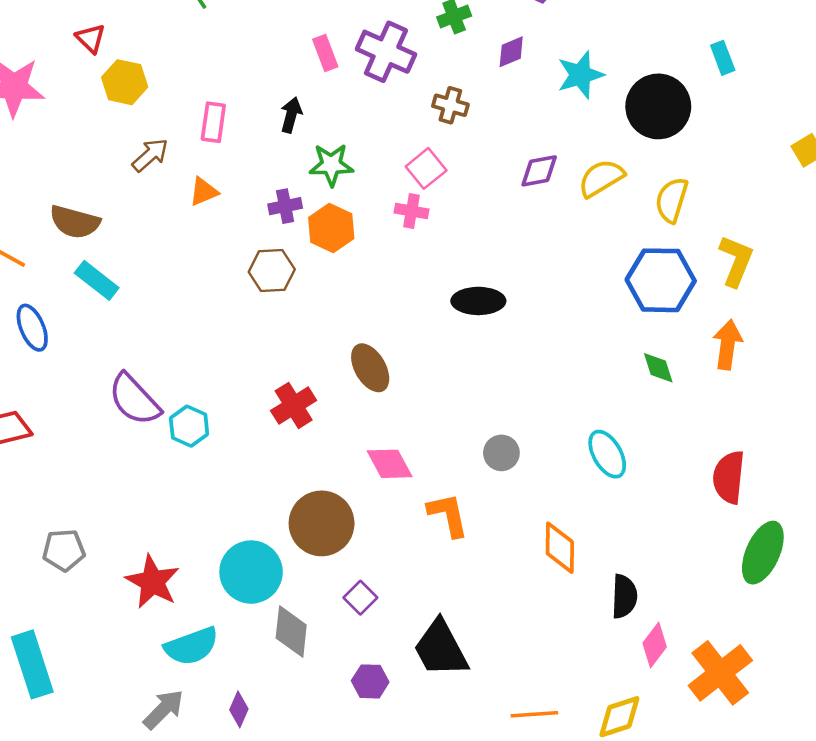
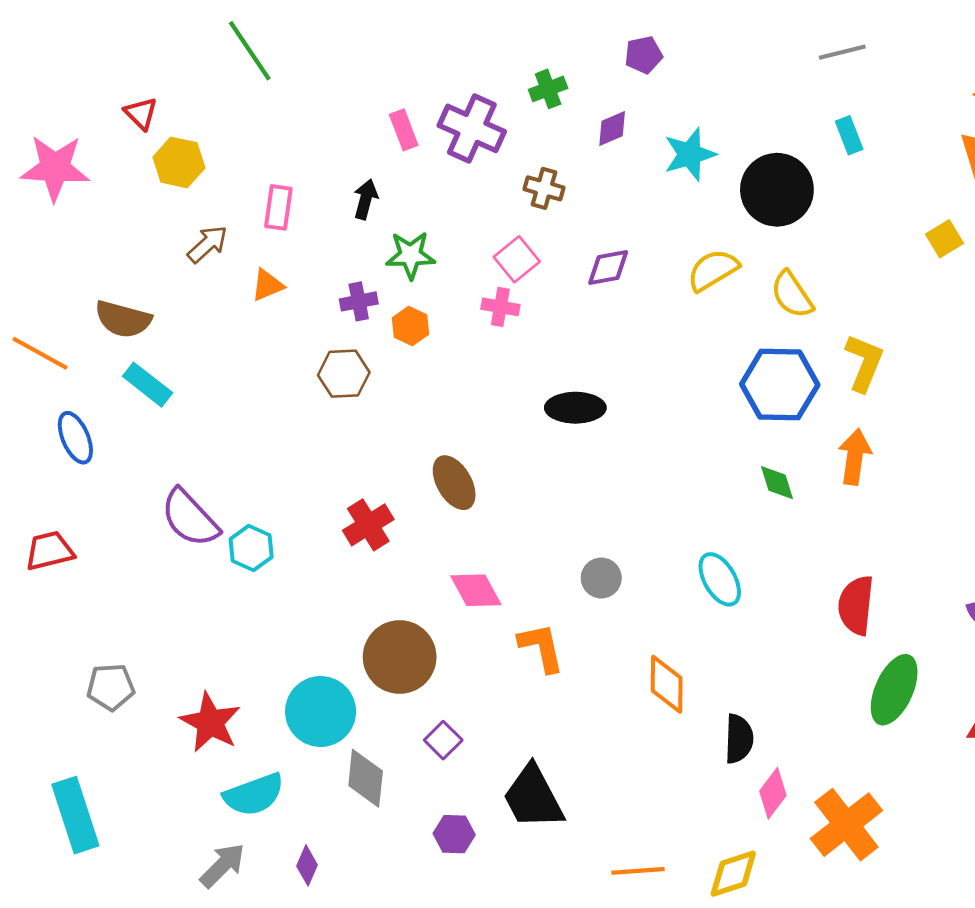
purple diamond: (539, 171) -> (608, 267), moved
yellow semicircle: (672, 200) -> (792, 295), turned -51
orange hexagon: (331, 228) -> (411, 326), size x0.7

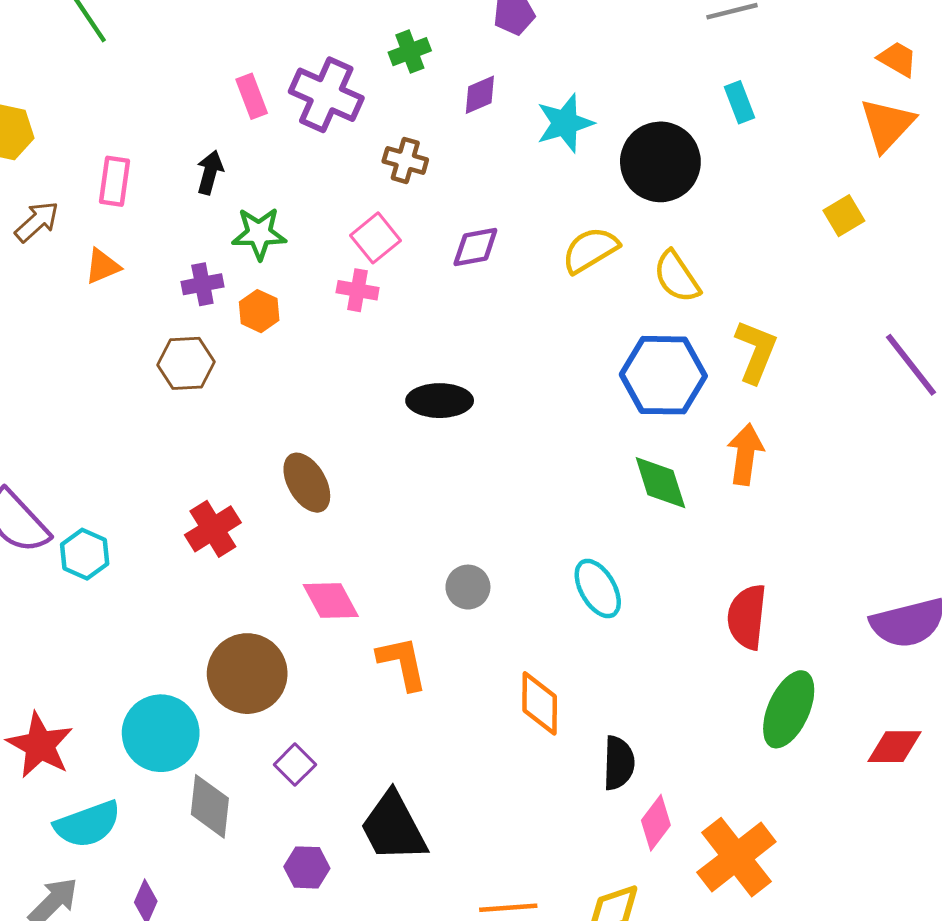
green diamond: (777, 483) -> (660, 483), size x1.4

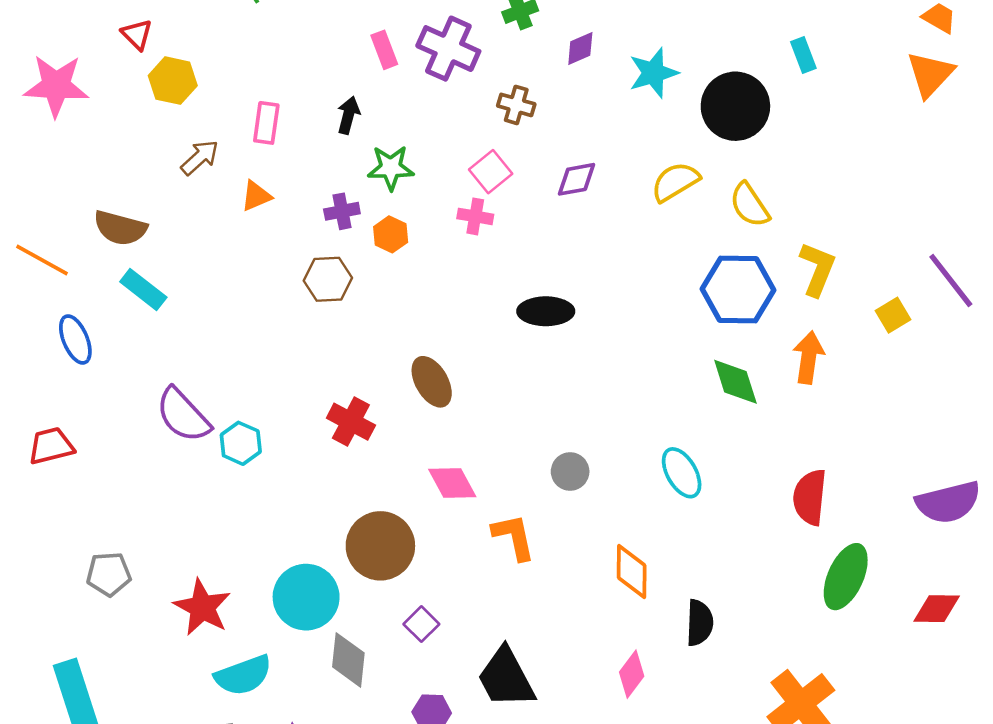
yellow square: (844, 216) -> (893, 315), moved
red cross: (213, 529) -> (351, 422), turned -30
pink diamond: (656, 823) -> (632, 674), moved

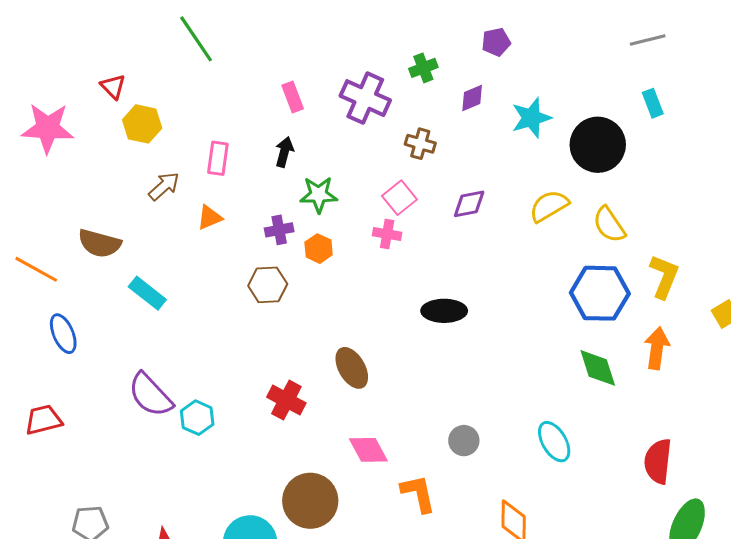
pink rectangle: (384, 50) -> (293, 97), moved
cyan rectangle: (143, 290) -> (147, 293), moved

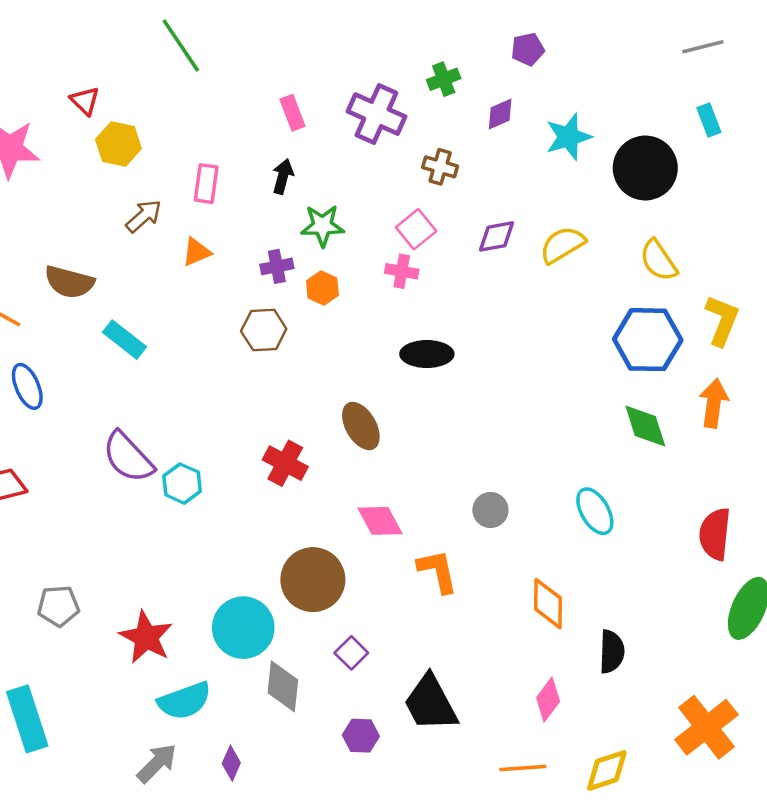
yellow semicircle: (549, 206) -> (562, 245), moved
black ellipse: (444, 311) -> (427, 354), moved

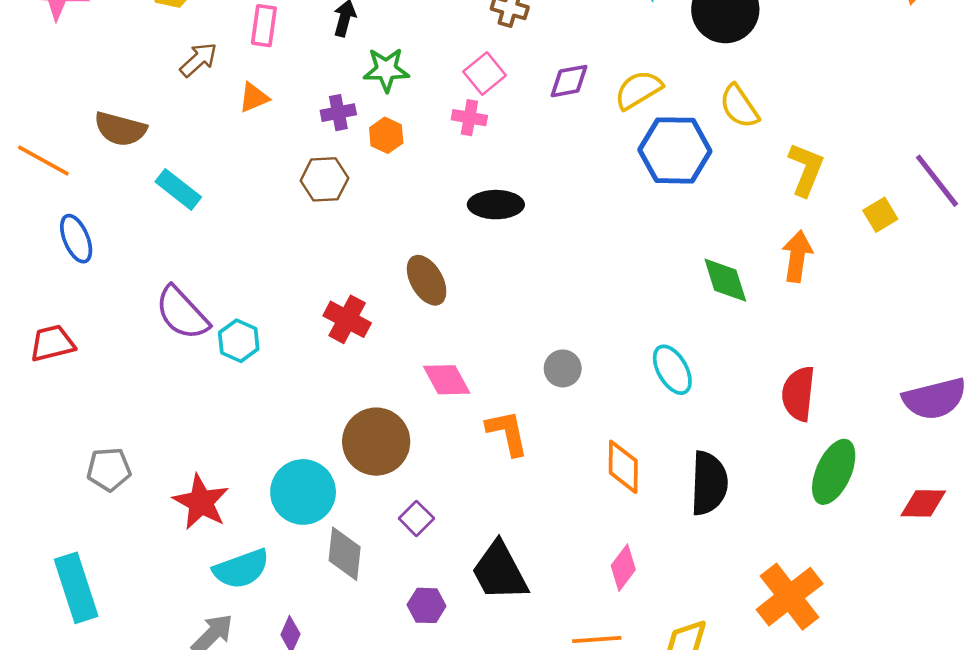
blue hexagon: (648, 340) -> (675, 150), moved
black semicircle: (612, 652) -> (709, 483), moved, size x1.4

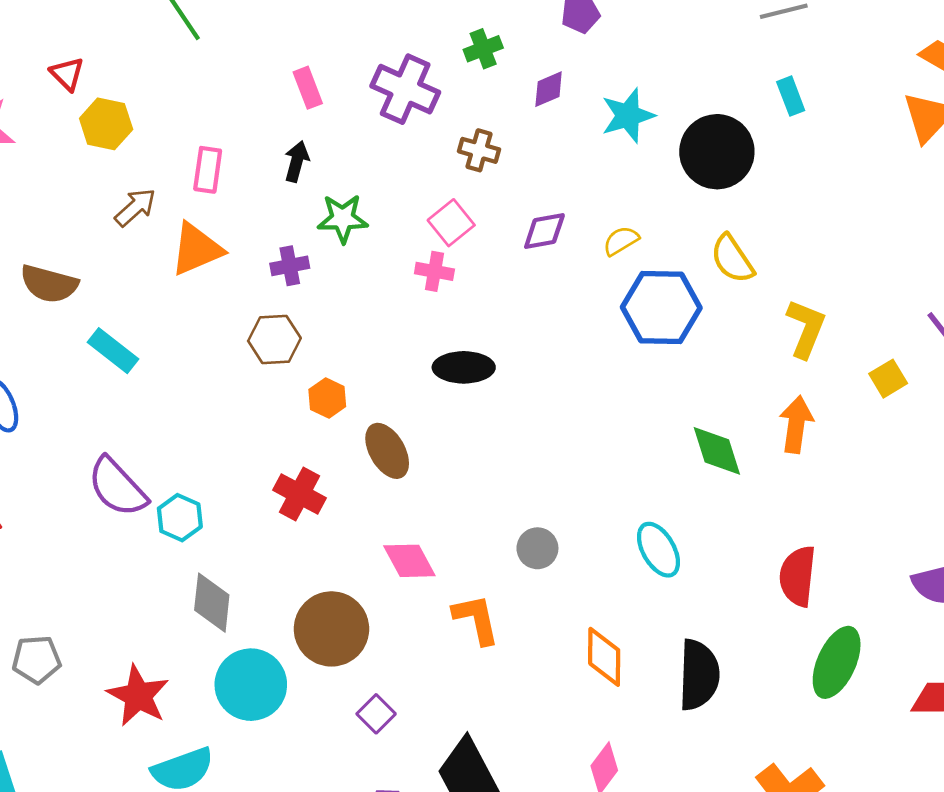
yellow semicircle: (638, 90) -> (621, 241), size x0.7
orange triangle: (254, 97) -> (197, 249), size x1.6
orange hexagon: (386, 135) -> (327, 398), moved
gray diamond: (345, 554) -> (212, 603), moved

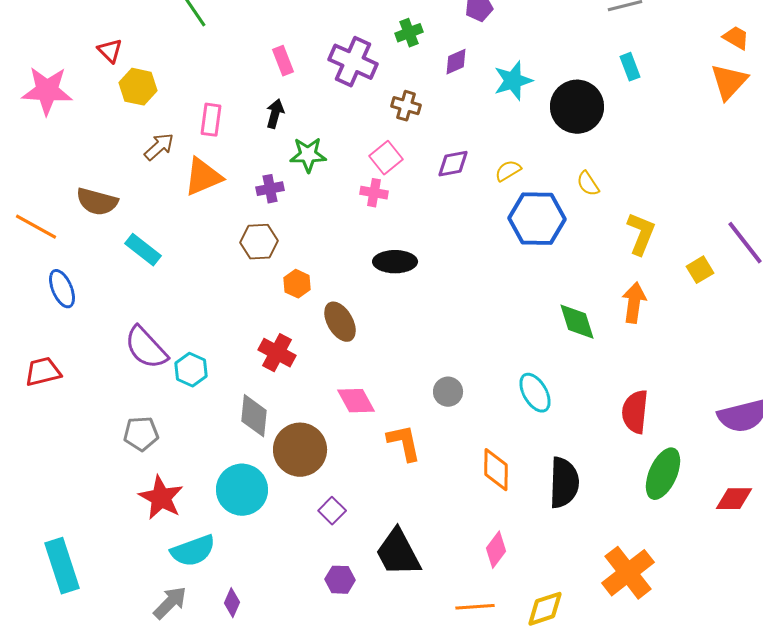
yellow semicircle: (732, 259) -> (588, 184), size x0.7
gray diamond: (212, 603) -> (254, 416), moved
gray pentagon: (37, 660) -> (141, 434), moved

